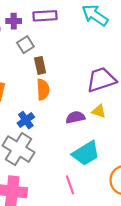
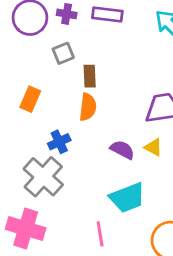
gray square: (25, 45) -> (63, 53), moved
purple semicircle: (75, 117) -> (122, 150), turned 30

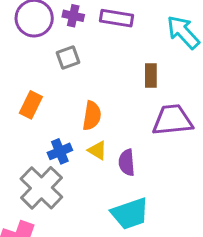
brown rectangle: (90, 76) -> (151, 75), moved
yellow triangle: (153, 147) -> (97, 150), moved
purple semicircle: (122, 150) -> (127, 163), turned -125

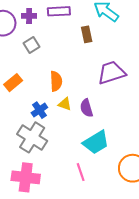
brown rectangle: (151, 75) -> (87, 34), moved
orange rectangle: (31, 105) -> (13, 83), turned 36

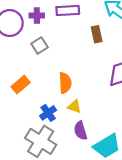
purple semicircle: (86, 108) -> (80, 131), moved

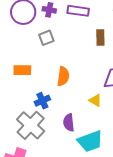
orange rectangle: (21, 85) -> (22, 70), turned 30
yellow triangle: (74, 107) -> (95, 100), moved

